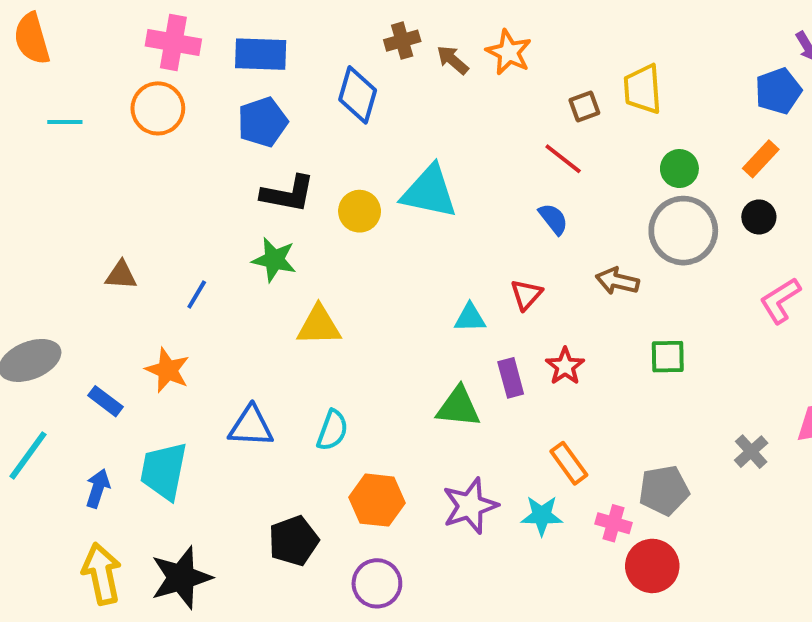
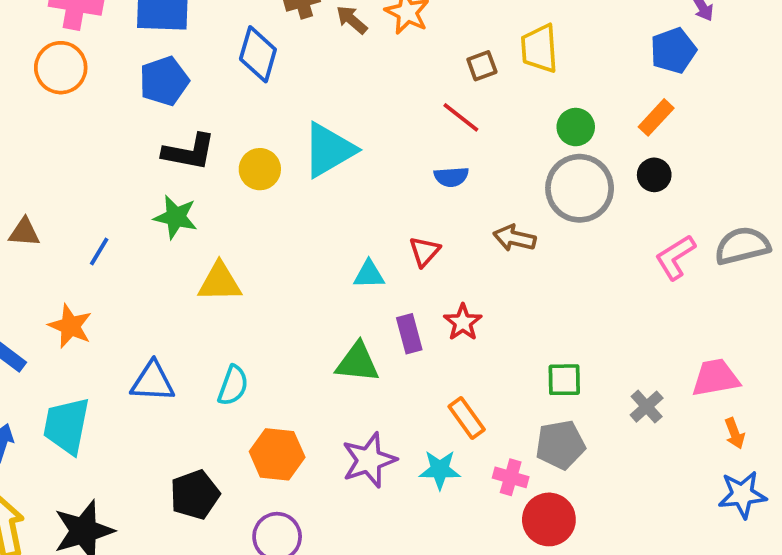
cyan triangle: (429, 192) -> (329, 150), turned -42
blue semicircle: (553, 219) -> (451, 177), turned 124
green square: (668, 357) -> (564, 380), moved

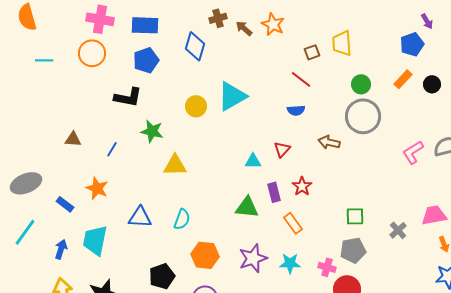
black L-shape: (189, 152) -> (128, 97), moved
black circle: (654, 175) -> (432, 84), moved
orange rectangle: (467, 418) -> (293, 223), moved

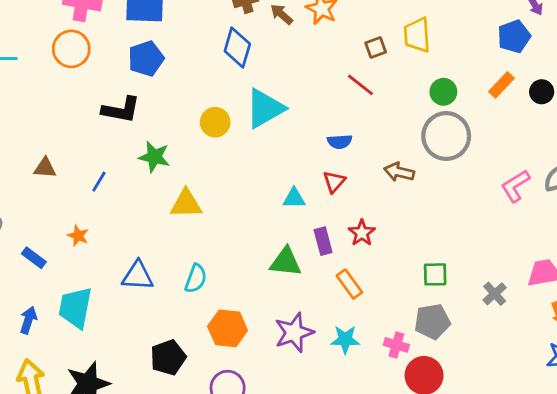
blue diamond: (195, 46) -> (237, 47), moved
blue semicircle: (296, 110) -> (340, 142), moved
orange star: (97, 188) -> (78, 236), size x0.7

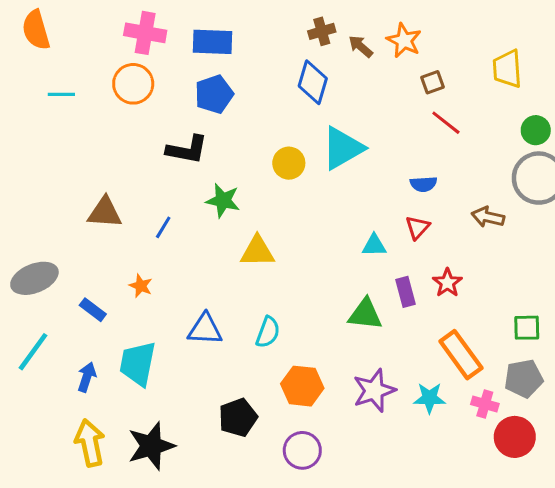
brown square: (376, 47) -> (432, 82), moved
brown triangle: (45, 168) -> (105, 212), size x1.4
orange rectangle: (349, 284) -> (461, 355), moved, size x1.5

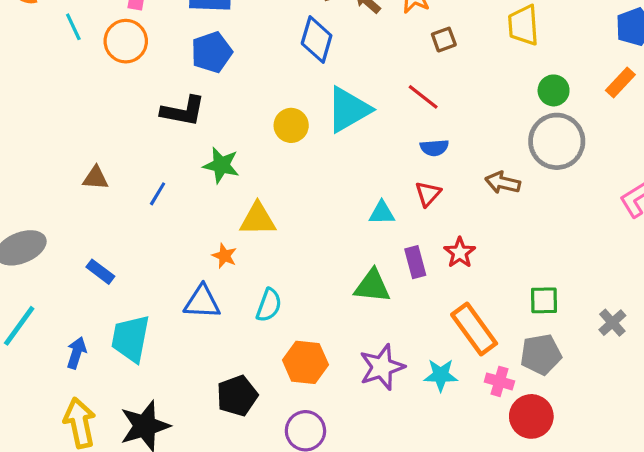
cyan line: (61, 94) -> (73, 27), moved, turned 65
red line: (446, 123) -> (423, 97), moved
brown triangle: (105, 212) -> (96, 178), size x0.7
orange star: (141, 286) -> (224, 256), moved
blue rectangle: (93, 310) -> (100, 272), moved

